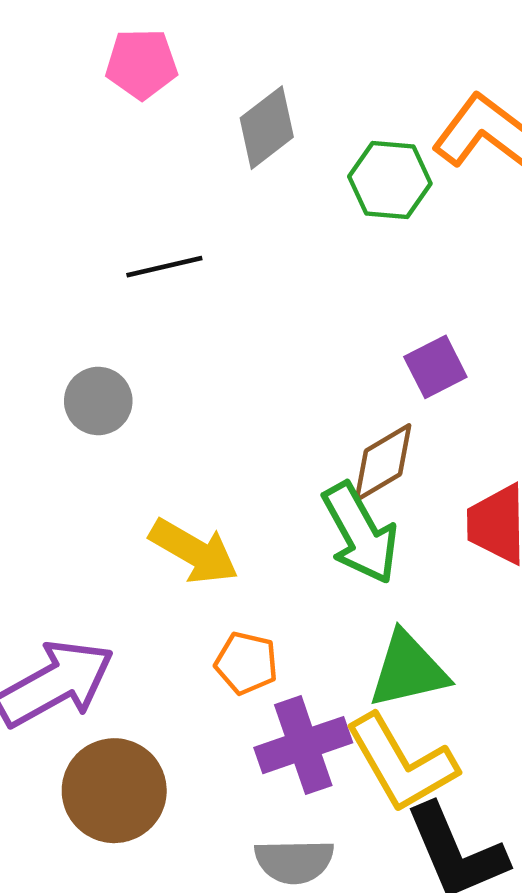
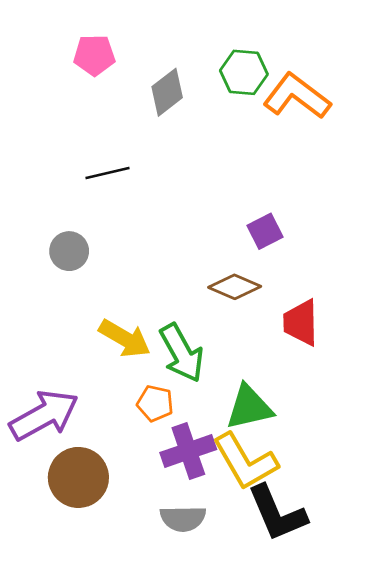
green hexagon: (390, 180) -> (244, 72), moved
brown diamond: (383, 463) -> (235, 287), turned 54
green arrow: (360, 533) -> (182, 353), moved

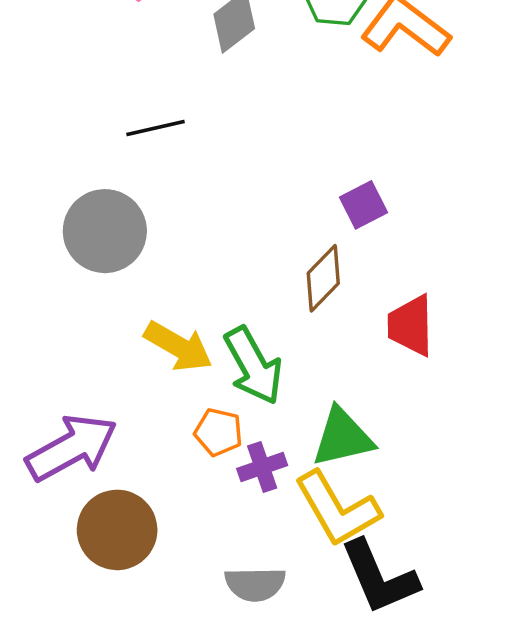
gray circle: (69, 251) -> (105, 231), size x1.6
brown diamond: (235, 287) -> (323, 278), turned -69
purple cross: (188, 451) -> (262, 467), moved, size x0.7

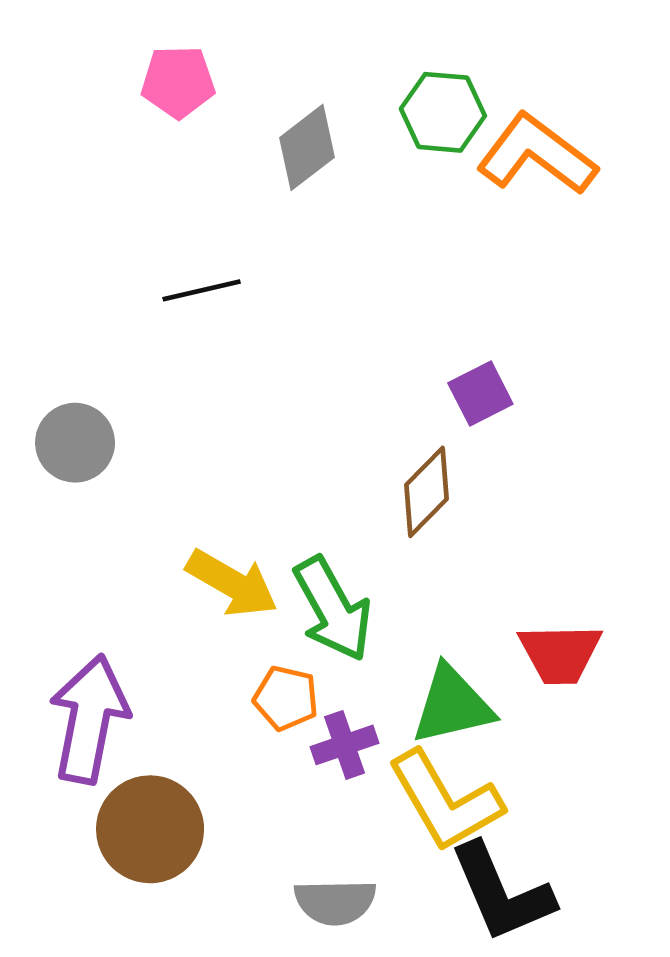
gray circle: (105, 231) -> (75, 443), moved, size x0.7
red trapezoid: (411, 325) -> (560, 654), moved, turned -90
purple arrow: (72, 448) -> (89, 719), turned -50

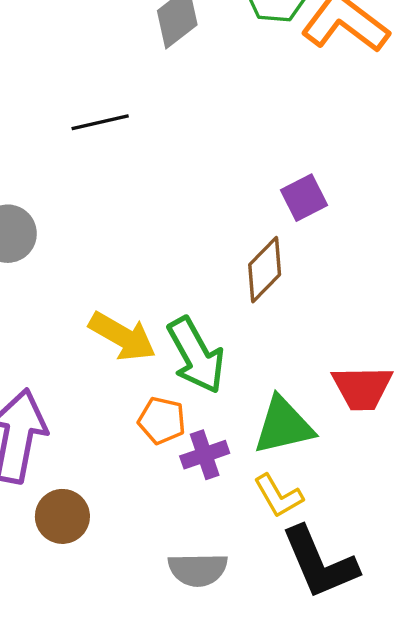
yellow L-shape: (445, 801) -> (278, 496), size x0.6
brown circle: (150, 829) -> (62, 516), size x0.7

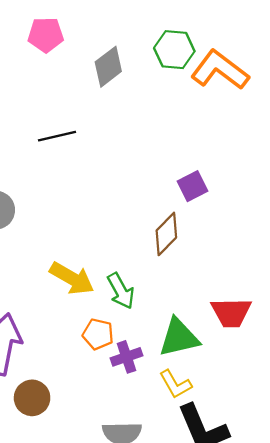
green arrow: (196, 355) -> (121, 291), size x0.7

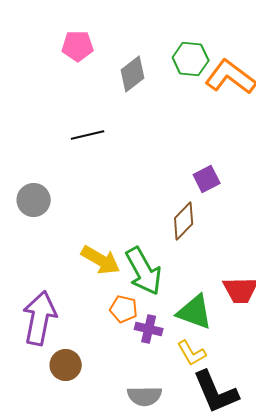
green arrow: (121, 291) -> (144, 271), size x1.5
green triangle: (179, 338) -> (195, 312), turned 33
purple cross: (126, 357) -> (149, 329), turned 32

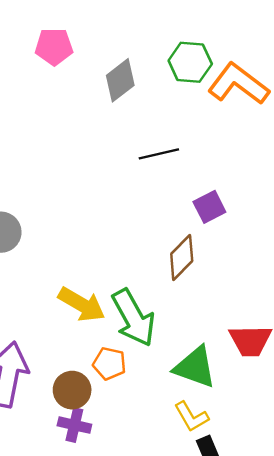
black line: (88, 135) -> (159, 154), moved
purple cross: (149, 329) -> (74, 425), moved
brown circle: (66, 365) -> (72, 390), moved

